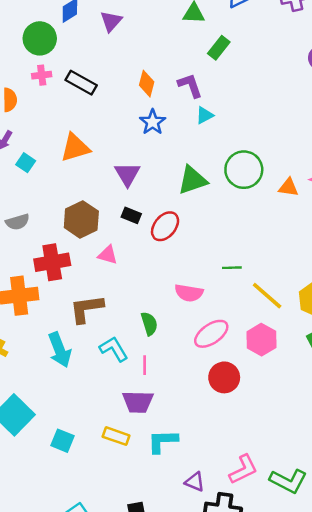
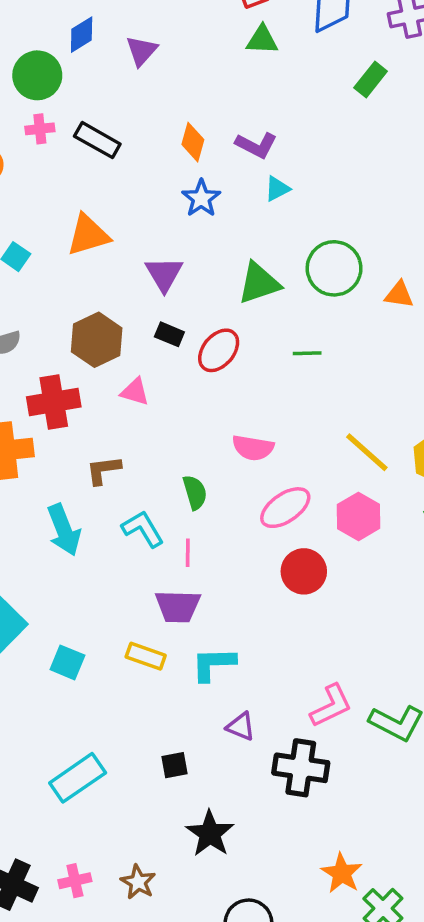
green rectangle: (219, 48) -> (371, 79), moved
purple L-shape: (190, 85) -> (256, 145), turned 136
green line: (232, 268) -> (307, 353), moved
brown L-shape: (87, 309) -> (103, 470), size x0.7
purple triangle: (195, 482) -> (241, 726), moved

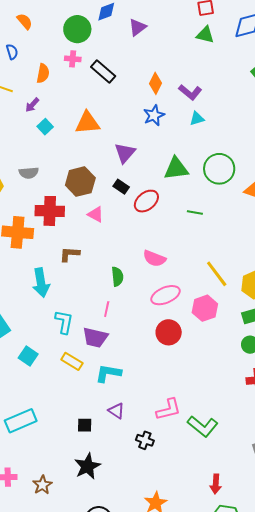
cyan L-shape: (143, 529) -> (64, 322), moved, turned 30
black square: (175, 765) -> (85, 425), moved
black cross: (301, 768) -> (145, 440), size x0.6

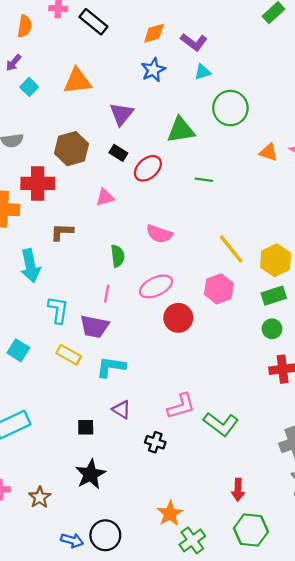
orange diamond: (156, 83) -> (154, 33), turned 50
green circle: (219, 169) -> (230, 108), moved
pink triangle: (96, 214) -> (105, 197), moved, turned -42
pink ellipse: (165, 295) -> (156, 286), moved

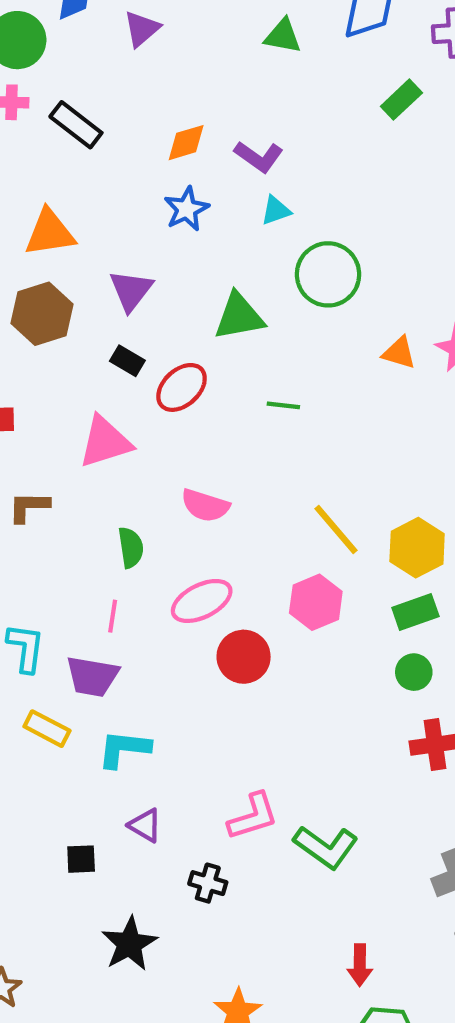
brown hexagon: (72, 149) -> (42, 314), moved
pink triangle: (105, 197) -> (105, 442), size x1.6
black star: (90, 474) -> (129, 944), moved

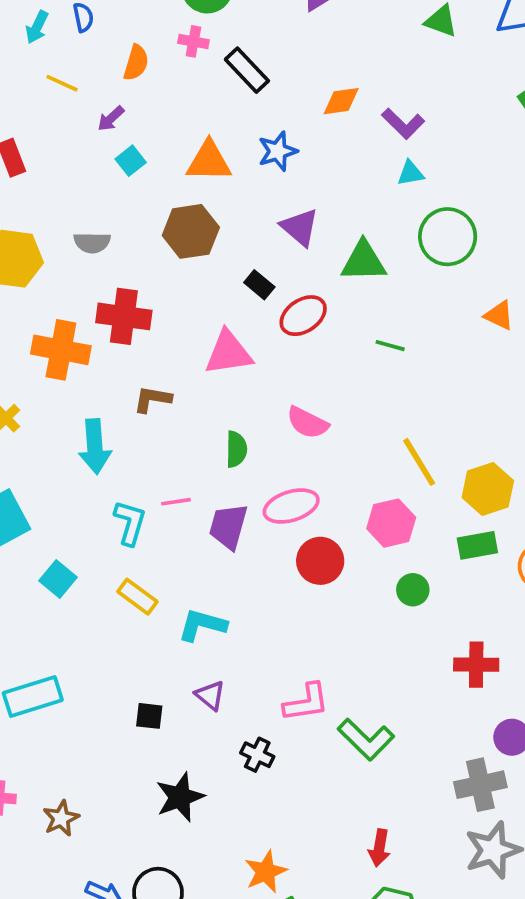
blue star: (186, 209) -> (278, 151), moved
purple triangle: (131, 290) -> (300, 227), moved, turned -36
pink line: (113, 616) -> (176, 502), moved, turned 64
green circle: (414, 672) -> (413, 590), moved
purple trapezoid: (92, 676) -> (228, 526), moved, turned 87

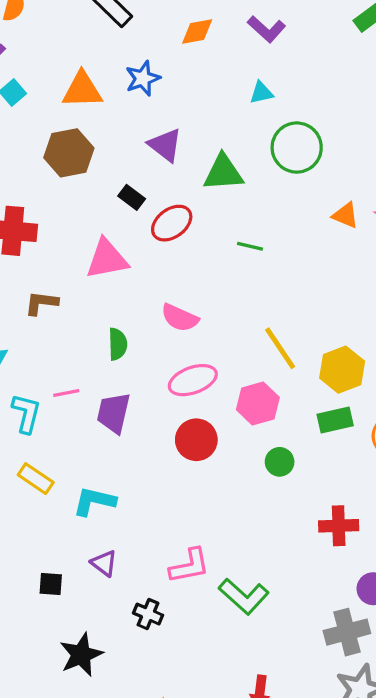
purple L-shape: (403, 124) -> (267, 29), moved
pink ellipse: (291, 506) -> (193, 380), moved

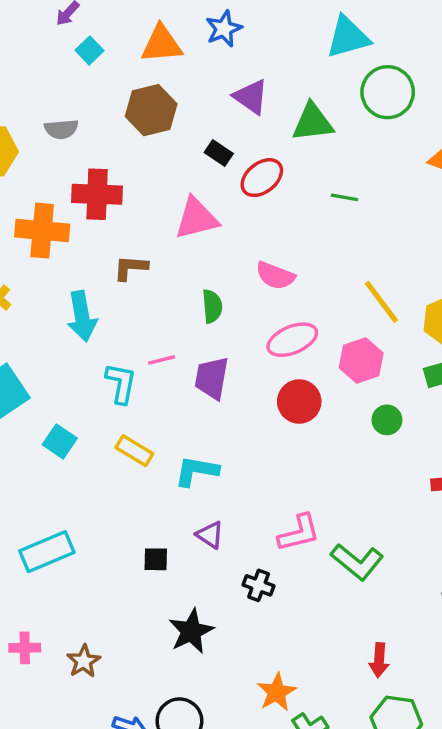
cyan triangle: (261, 93) -> (348, 37), size x1.8

